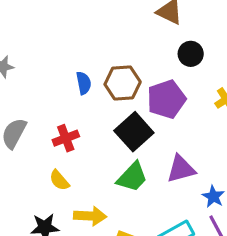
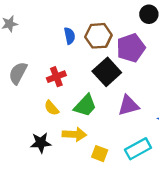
purple triangle: (181, 169) -> (128, 106), moved
green trapezoid: (132, 177) -> (85, 106), moved

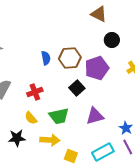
black square: (107, 72) -> (77, 88), size x0.7
green trapezoid: (85, 106) -> (59, 116), turned 35
black star: (41, 143) -> (17, 138), moved

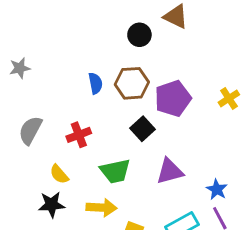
black circle: (112, 40) -> (139, 35), moved
yellow semicircle: (31, 118) -> (59, 174), moved

